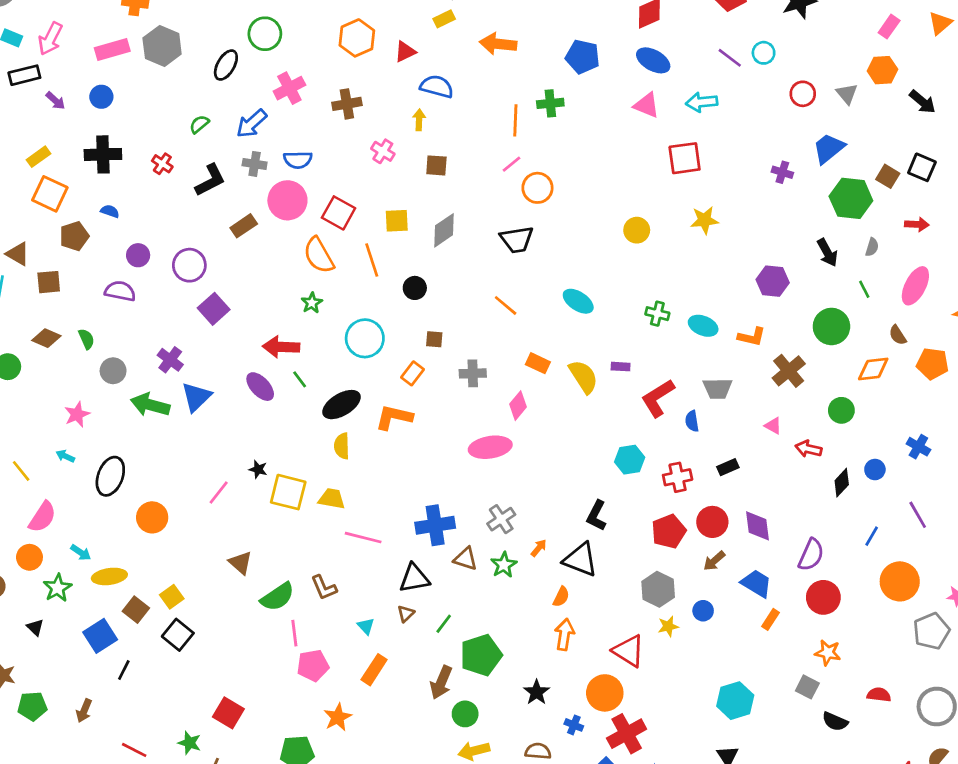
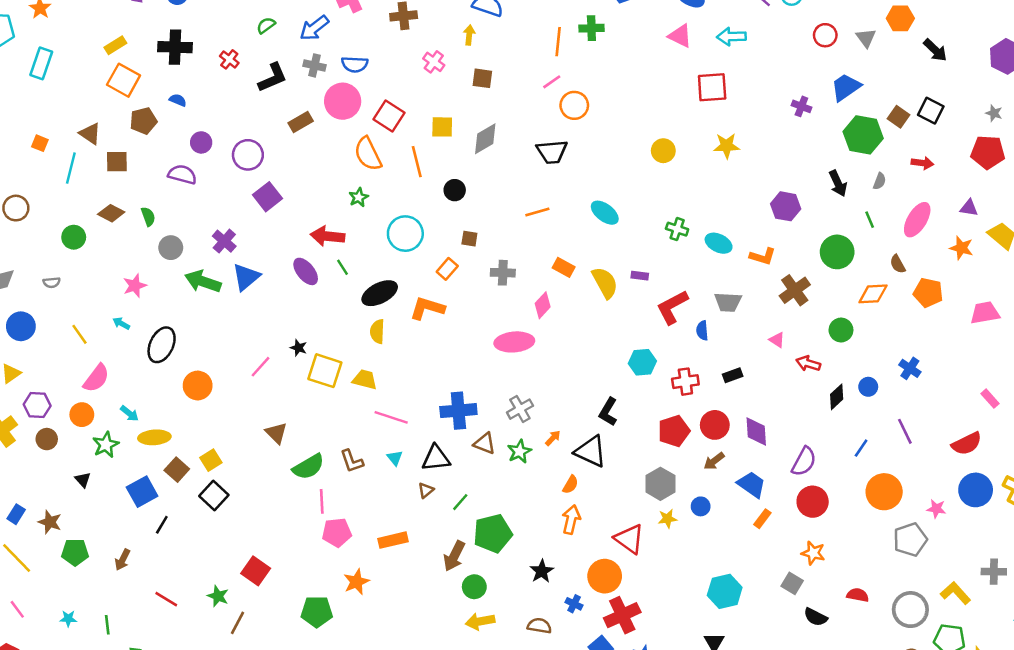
orange line: (506, 305) -> (537, 212), turned -60
cyan triangle: (366, 626) -> (395, 458), moved
orange rectangle: (374, 670) -> (393, 540), turned 40

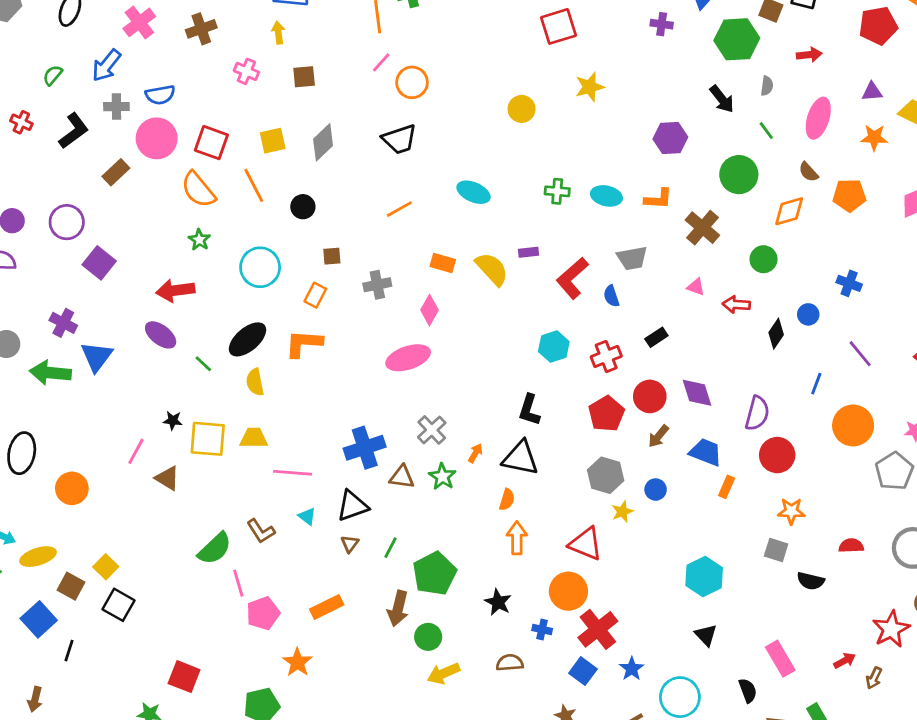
green line: (343, 267) -> (203, 364), moved
brown triangle: (276, 433) -> (167, 478), moved

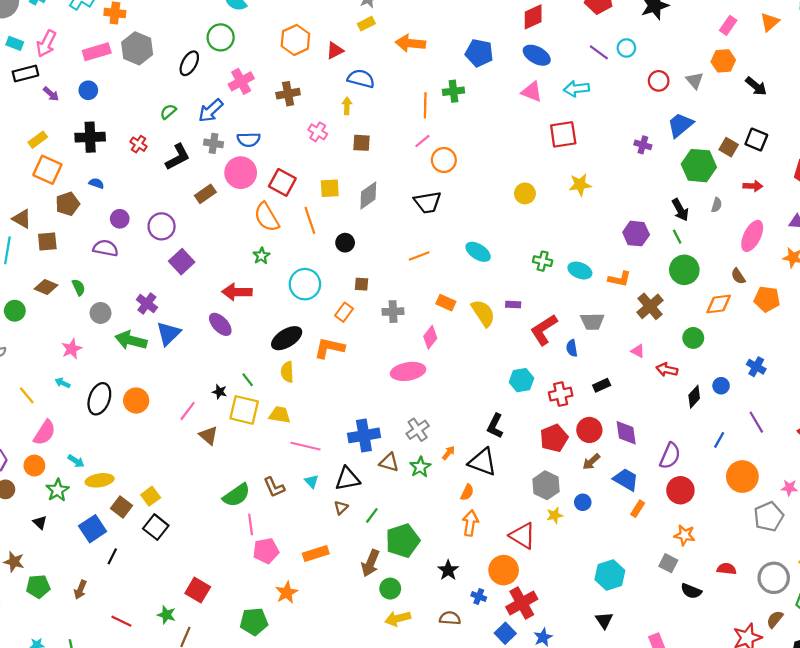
green line: (766, 131) -> (677, 237), moved
green line: (203, 364) -> (248, 380), moved
orange circle: (72, 488) -> (136, 401), moved

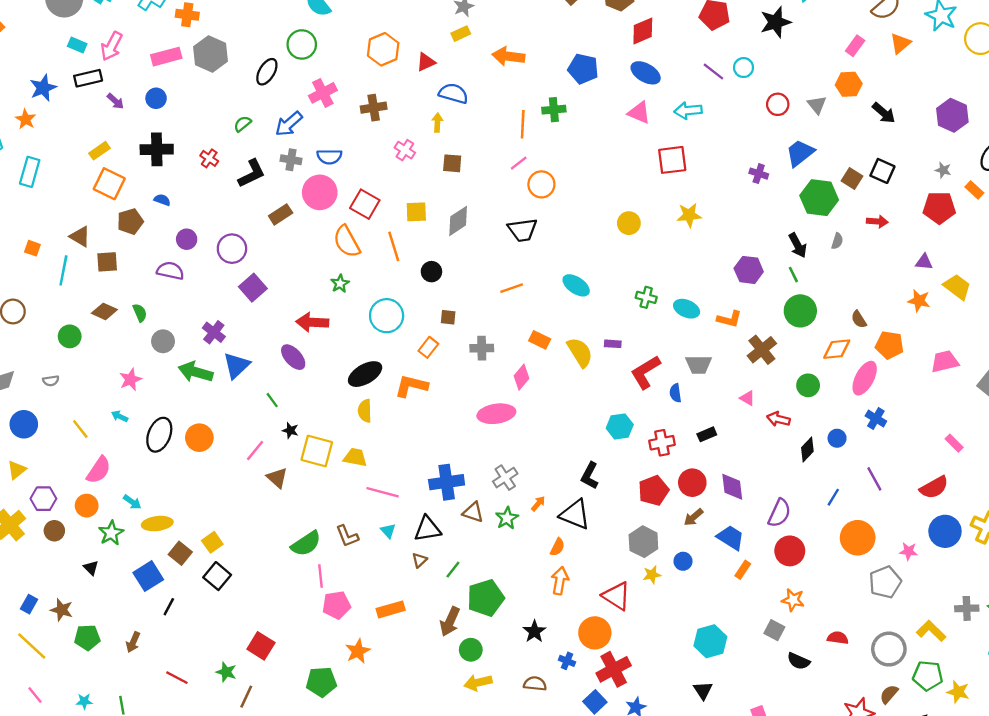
pink ellipse: (752, 236) -> (865, 378), moved
green line: (248, 380) -> (272, 400), moved

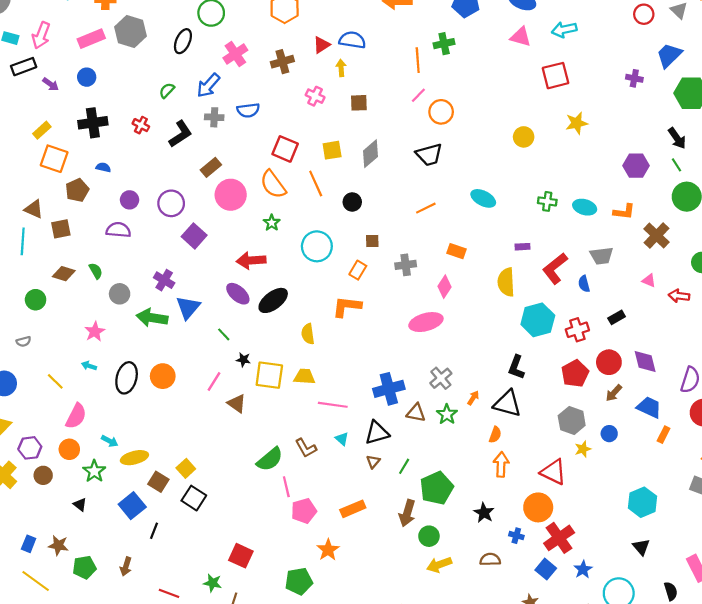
red triangle: (426, 62) -> (322, 45), moved
pink circle: (320, 192) -> (231, 195), moved
yellow semicircle: (580, 352) -> (506, 282), moved, turned -144
black ellipse: (365, 374) -> (273, 300), moved
cyan hexagon: (620, 426) -> (538, 320), size x1.4

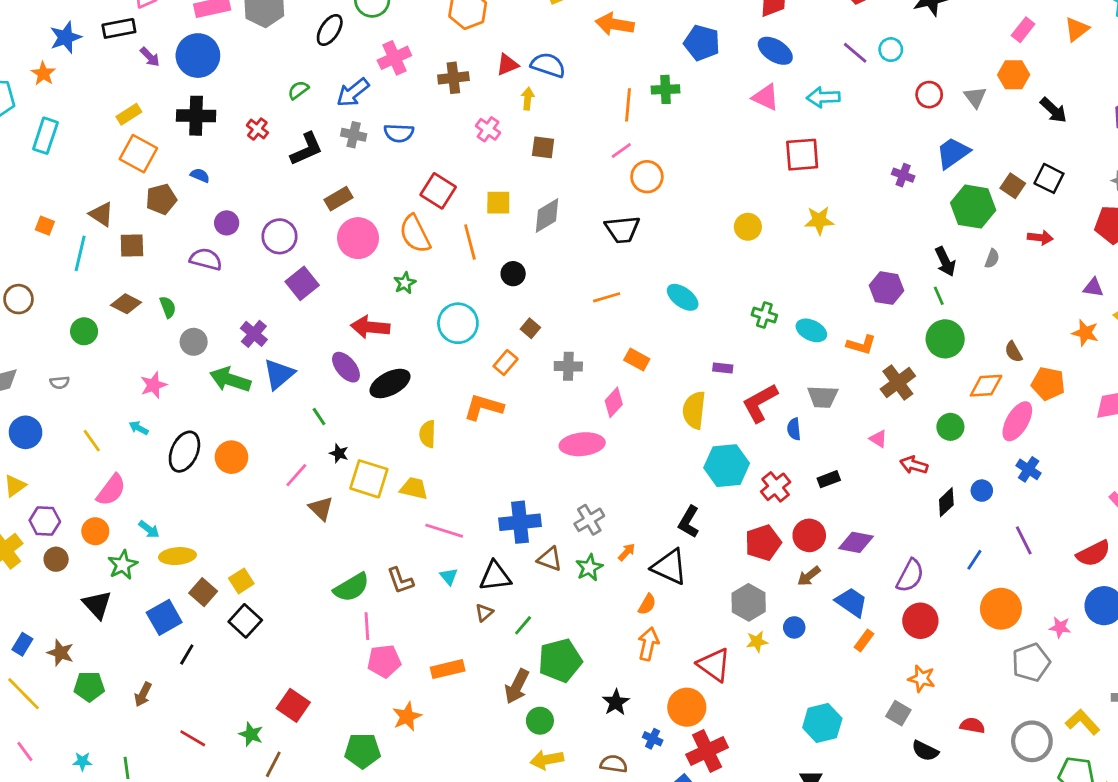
blue circle: (87, 77) -> (198, 56), size x1.8
brown square: (372, 241) -> (530, 328), turned 32
red cross: (577, 330) -> (776, 487), turned -30
purple diamond: (645, 362) -> (856, 542), turned -75
black triangle: (80, 504) -> (97, 605), size x1.6

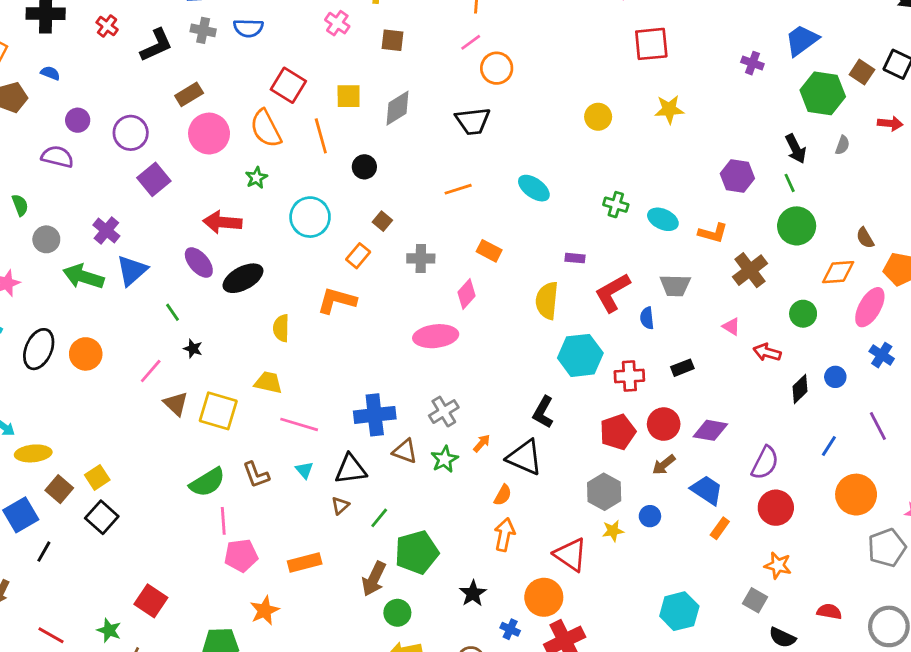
yellow square: (369, 479) -> (218, 411), moved
red cross: (776, 487) -> (629, 376), turned 36

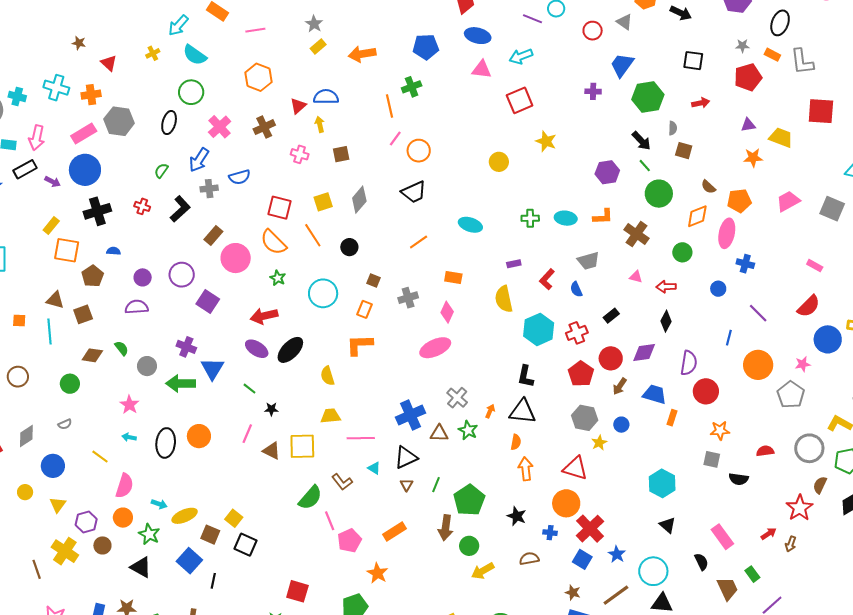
brown square: (862, 72) -> (684, 151), moved
yellow star: (669, 109) -> (546, 141), turned -30
red L-shape: (613, 292) -> (547, 279), size x0.7
black diamond: (800, 389) -> (666, 321), moved

